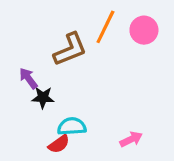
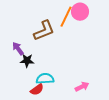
pink circle: (144, 30) -> (80, 12), moved

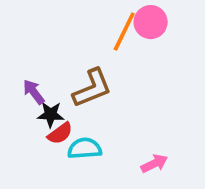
brown L-shape: (44, 31) -> (92, 88), moved
red semicircle: (37, 90) -> (60, 133), moved

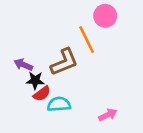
orange line: (124, 32) -> (87, 40), moved, turned -52
purple arrow: (34, 92) -> (23, 65), turned -30

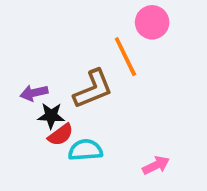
purple arrow: (23, 65) -> (34, 93), turned -36

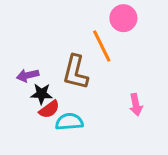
brown L-shape: (93, 89) -> (76, 72), turned 126
pink arrow: (156, 165) -> (136, 105), moved, turned 105

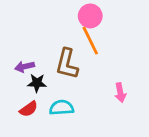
pink circle: (123, 18) -> (90, 16), moved
red semicircle: (49, 109) -> (29, 109), moved

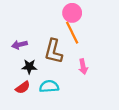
purple arrow: (25, 67) -> (19, 45), moved
pink arrow: (120, 93) -> (83, 67), moved

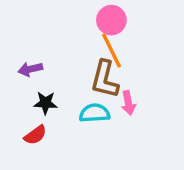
brown L-shape: (53, 51) -> (105, 79), moved
cyan semicircle: (49, 86) -> (95, 113), moved

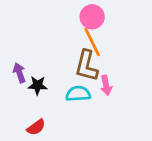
purple arrow: (30, 69) -> (19, 73), moved, turned 84
red semicircle: (35, 135) -> (36, 127), moved

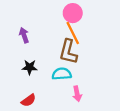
purple arrow: (19, 73) -> (24, 35), moved
pink arrow: (106, 85) -> (77, 94), moved

